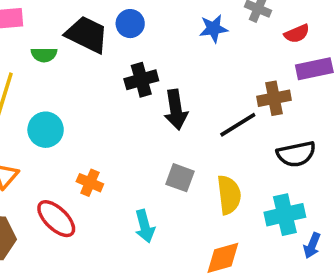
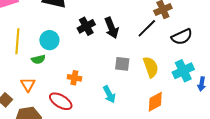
green semicircle: (44, 55) -> (38, 59), moved
black cross: (141, 80) -> (86, 26), moved
cyan circle: (46, 130) -> (49, 40), moved

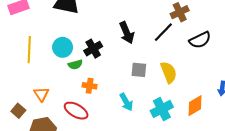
black cross: (86, 26) -> (93, 49), moved
green semicircle: (38, 59) -> (75, 65), moved
cyan cross: (183, 71) -> (162, 109), moved
orange diamond: (155, 102) -> (195, 106), moved

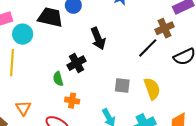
black arrow: (127, 33) -> (98, 39), moved
cyan circle: (63, 47) -> (23, 34), moved
green semicircle: (75, 65) -> (58, 79), turned 88

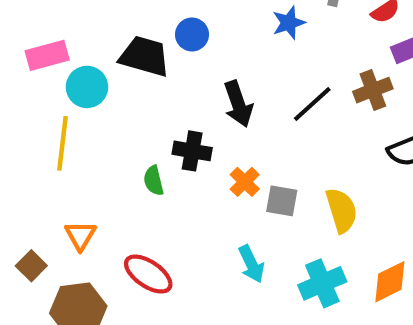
black line: (148, 48) -> (312, 104), moved
black cross: (76, 63) -> (192, 151), turned 36
orange cross: (72, 101) -> (245, 182), moved, turned 32

